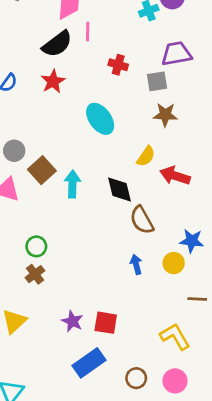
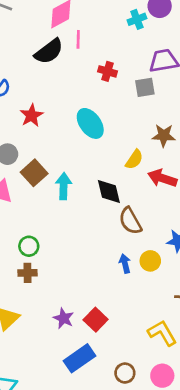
red star: (53, 81) -> (31, 115), moved
brown star: (165, 115) -> (164, 135), moved
yellow circle: (174, 263) -> (150, 261), moved
brown cross: (35, 274) -> (27, 273), turned 36
red square: (106, 323) -> (96, 320), turned 35

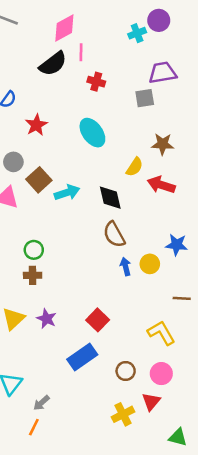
red cross: (108, 71) -> (96, 82), moved
cyan arrow: (64, 186) -> (67, 193), turned 70
brown semicircle: (130, 221) -> (114, 235), moved
purple star: (64, 318) -> (47, 319), moved

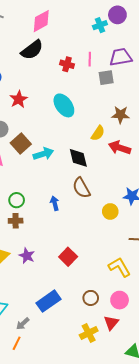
pink line: (81, 52) -> (90, 59), moved
blue arrow: (126, 266) -> (55, 203), moved
blue rectangle: (82, 357) -> (48, 301), moved

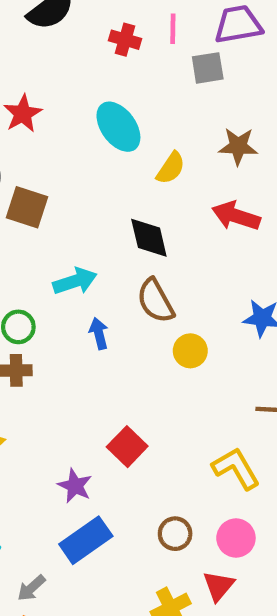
yellow semicircle: (98, 133) -> (171, 168), moved
brown square: (21, 144) -> (27, 207), turned -30
cyan arrow: (43, 154) -> (75, 281), moved
yellow circle: (110, 211) -> (190, 351), moved
purple star: (27, 256) -> (75, 486), moved

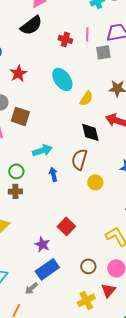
black diamond: (149, 238) -> (90, 132), moved
brown semicircle: (155, 301) -> (79, 159), turned 45
gray arrow: (31, 588) -> (31, 288), moved

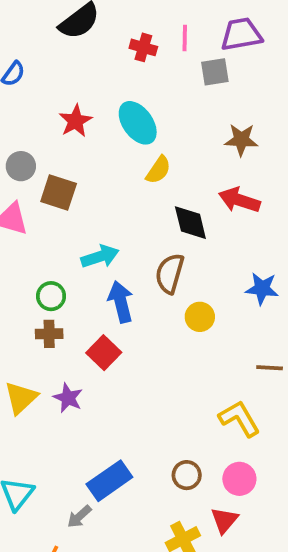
red star: (18, 73) -> (76, 121), moved
yellow semicircle: (86, 98) -> (158, 170), moved
blue arrow: (53, 174) -> (121, 302), size x1.5
red square: (66, 226) -> (104, 353), moved
purple star: (42, 244) -> (68, 398), moved

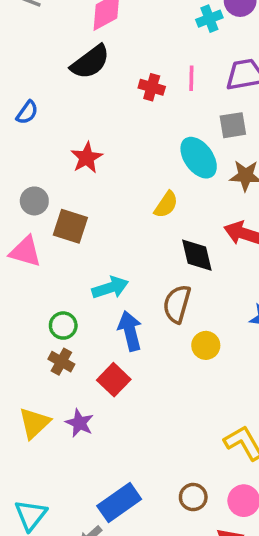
gray square: (215, 72) -> (233, 125), moved
cyan ellipse: (138, 123) -> (199, 158), moved
brown cross: (49, 334) -> (61, 362), turned 30

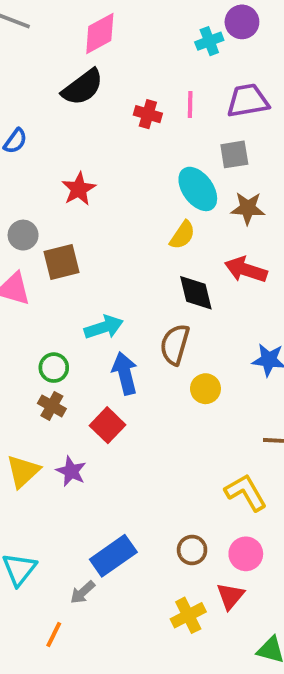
yellow semicircle: (166, 205) -> (182, 235), moved
brown square: (70, 226) -> (61, 262), turned -32

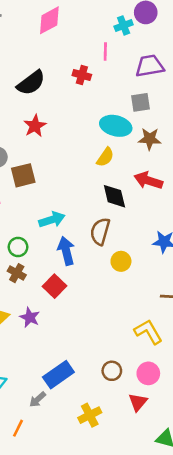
black semicircle: (83, 87) -> (31, 83), moved
pink line: (190, 104) -> (105, 52), moved
cyan ellipse: (198, 189) -> (116, 126), turned -40
yellow cross: (188, 615) -> (90, 415), moved

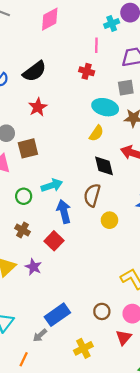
red cross: (82, 75) -> (87, 71), moved
green circle: (18, 247) -> (24, 196), moved

